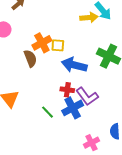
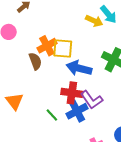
yellow arrow: (89, 17) -> (94, 21), turned 30
yellow square: (58, 45) -> (63, 48), size x1.5
red cross: (67, 90) -> (72, 93), size x1.5

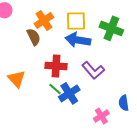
yellow square: (63, 48) -> (76, 21), moved
red cross: (72, 93) -> (56, 66), moved
blue cross: (77, 111) -> (69, 93), moved

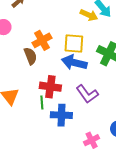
green line: (55, 89) -> (42, 102), moved, turned 40
blue cross: (69, 93) -> (61, 115), turned 30

